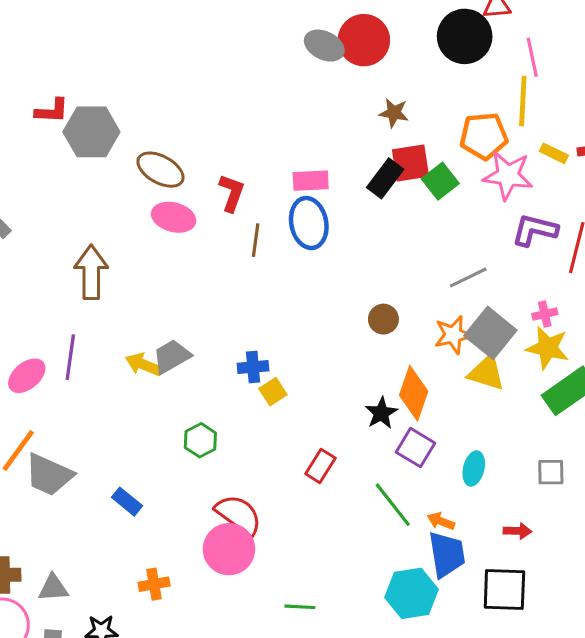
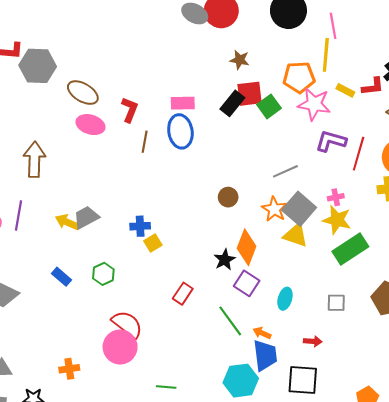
orange star: (453, 335) -> (274, 209), turned -30
blue rectangle: (127, 502) -> (61, 277), moved

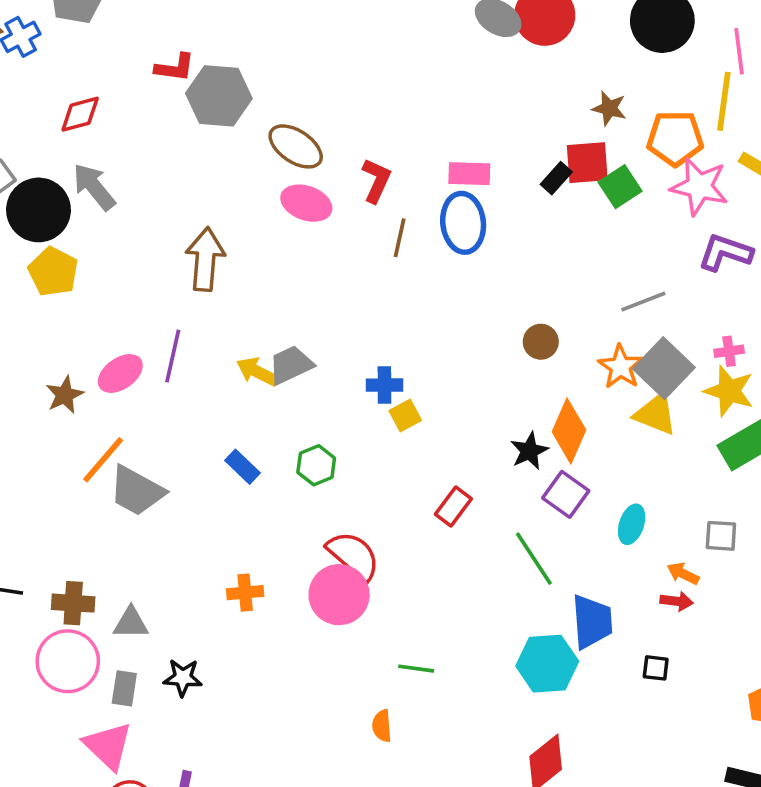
brown star: (240, 60) -> (609, 108), moved
black rectangle: (232, 103) -> (556, 178), size x0.7
orange arrow: (262, 333) -> (683, 574), moved
orange cross: (69, 369) -> (245, 593), moved
black square: (303, 380) -> (656, 668), size x0.5

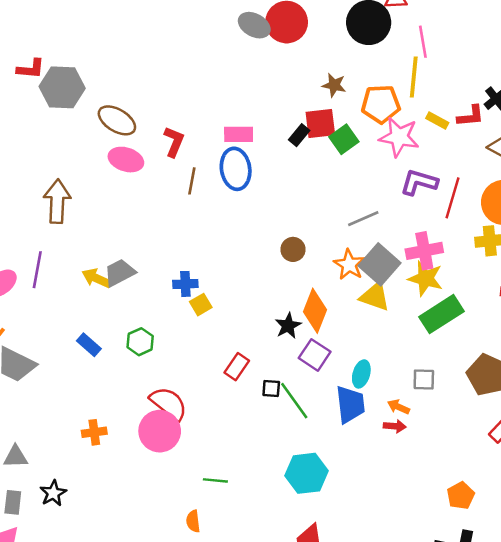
pink cross: (729, 351) -> (424, 251), size x1.8
blue trapezoid: (592, 622) -> (350, 404), moved
black square: (656, 668) -> (271, 389), moved
black star: (183, 678) -> (53, 493), turned -30

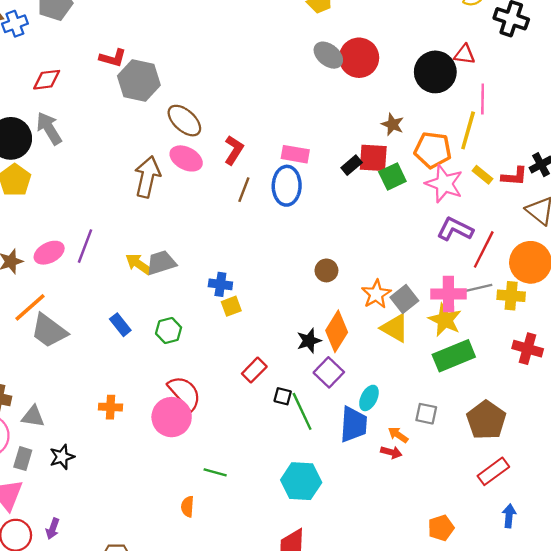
brown arrow: (57, 201) -> (147, 177), moved
gray line: (363, 219) -> (477, 288), moved
gray square: (379, 264) -> (404, 299), size x0.7

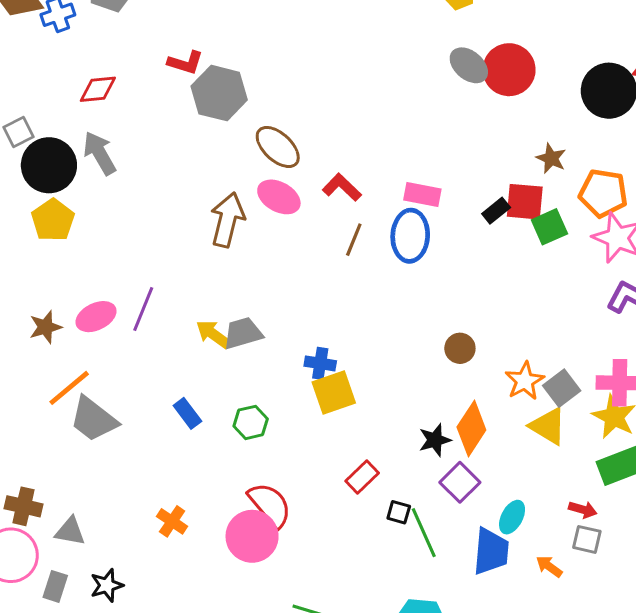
red L-shape: (234, 150) -> (342, 187), turned -80
yellow square: (231, 306) -> (334, 392), size x1.6
orange cross: (110, 407) -> (172, 521), turned 30
red arrow: (391, 452) -> (583, 510), moved

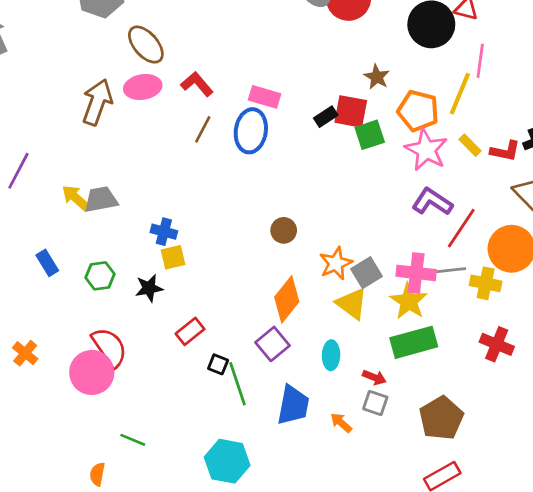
pink ellipse: (279, 197) -> (143, 87), turned -44
yellow square: (334, 392) -> (173, 257), size x0.7
black star: (435, 440) -> (149, 288), moved
cyan ellipse: (512, 517) -> (331, 355), moved, turned -32

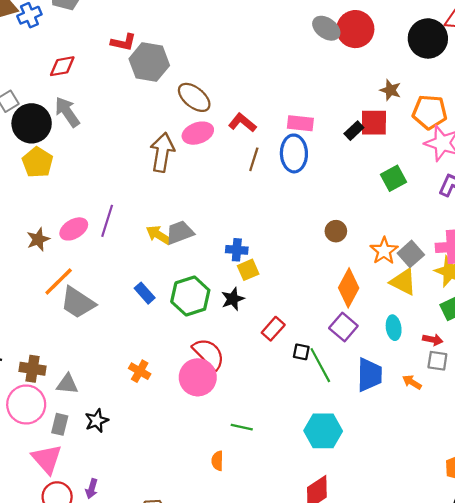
green square: (370, 135) -> (393, 178), moved
green hexagon: (100, 276) -> (190, 296), size x1.6

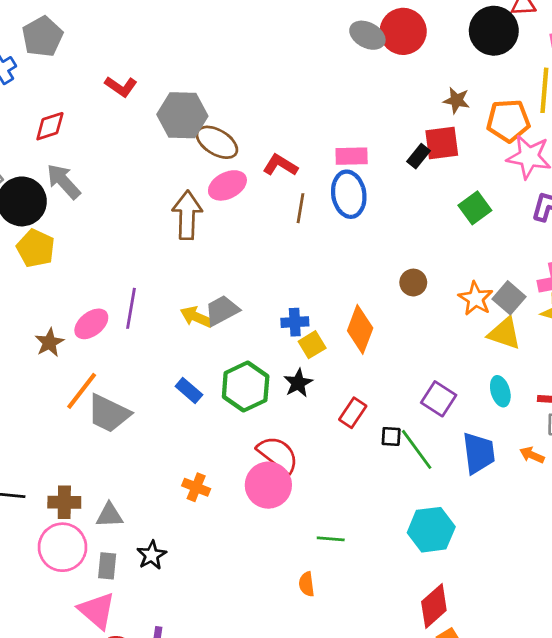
red L-shape: (123, 42) -> (121, 87), turned 30
gray hexagon: (149, 62) -> (182, 115), moved
orange diamond: (349, 288) -> (360, 329), moved

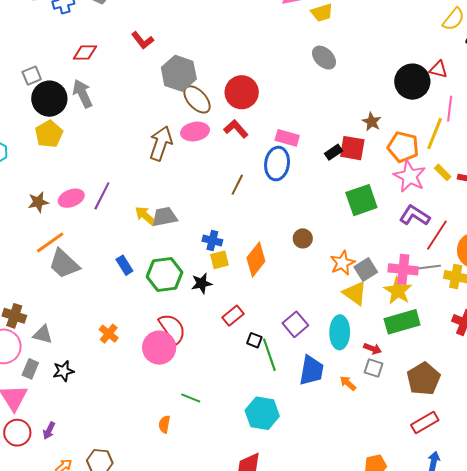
red circle: (403, 31) -> (242, 92), moved
brown line: (301, 208) -> (237, 185), moved
green square: (475, 208) -> (361, 200), size x1.4
cyan ellipse: (500, 391) -> (340, 332), size x1.5

